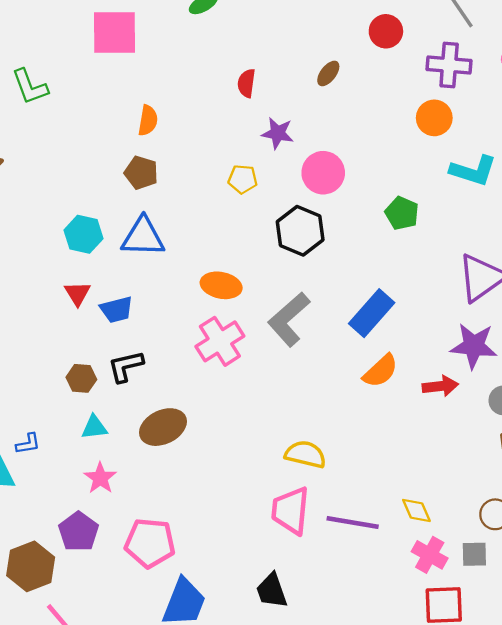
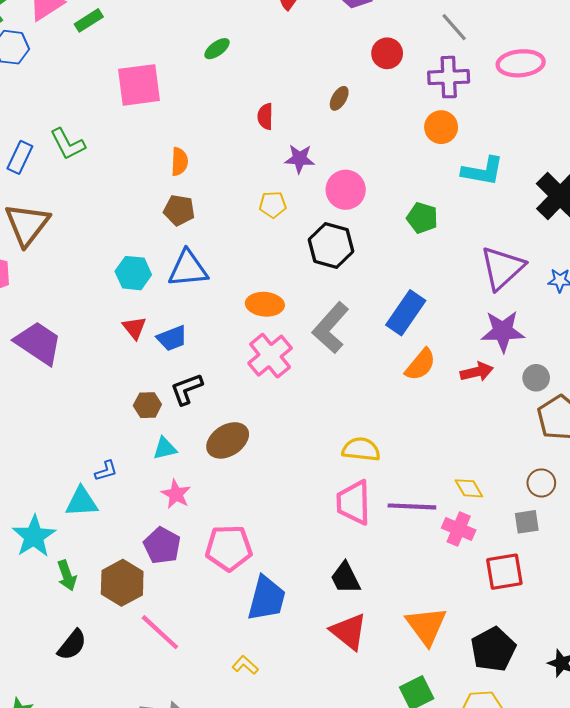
pink cross: (430, 555) -> (459, 529), moved

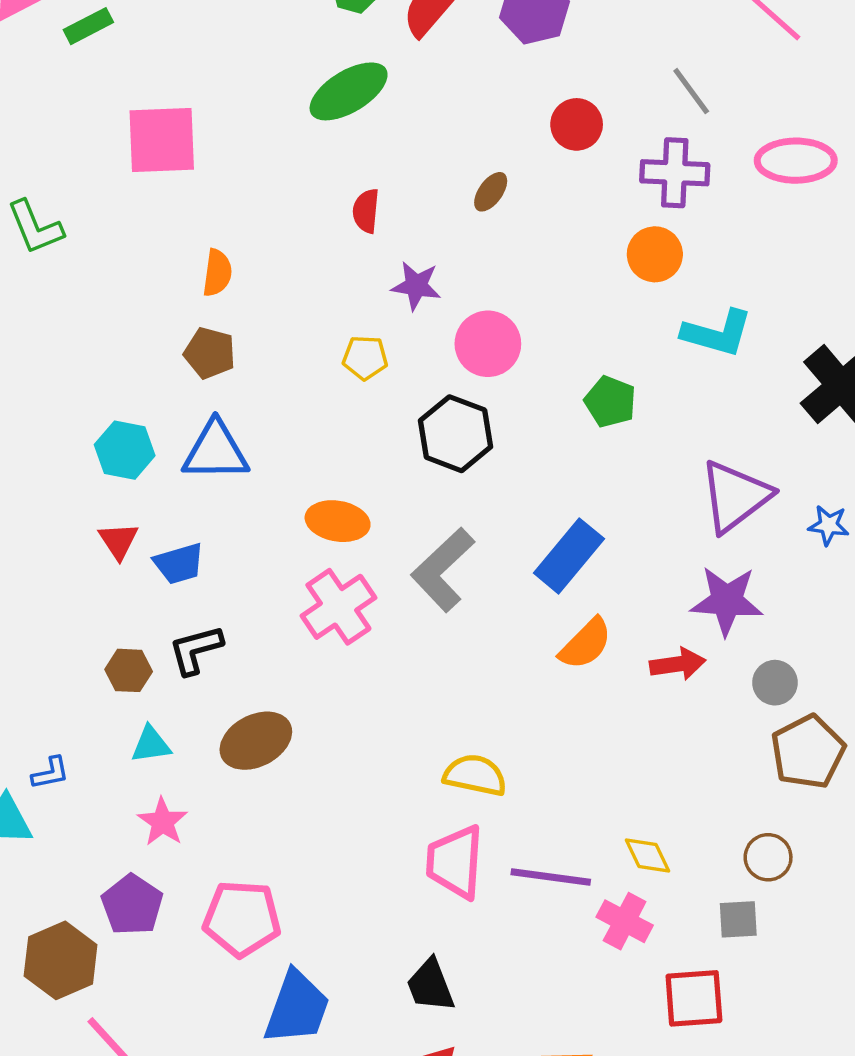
green ellipse: (217, 49) -> (349, 91), moved, size x1.8

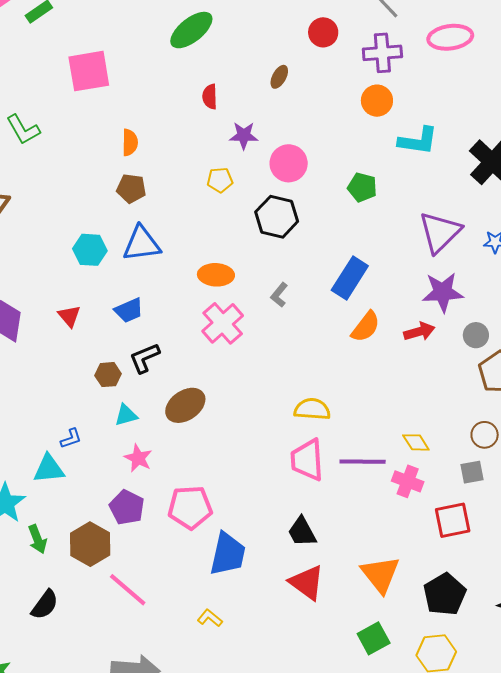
red triangle: (118, 541) -> (69, 316), moved
gray L-shape: (443, 570) -> (279, 295), size x0.5

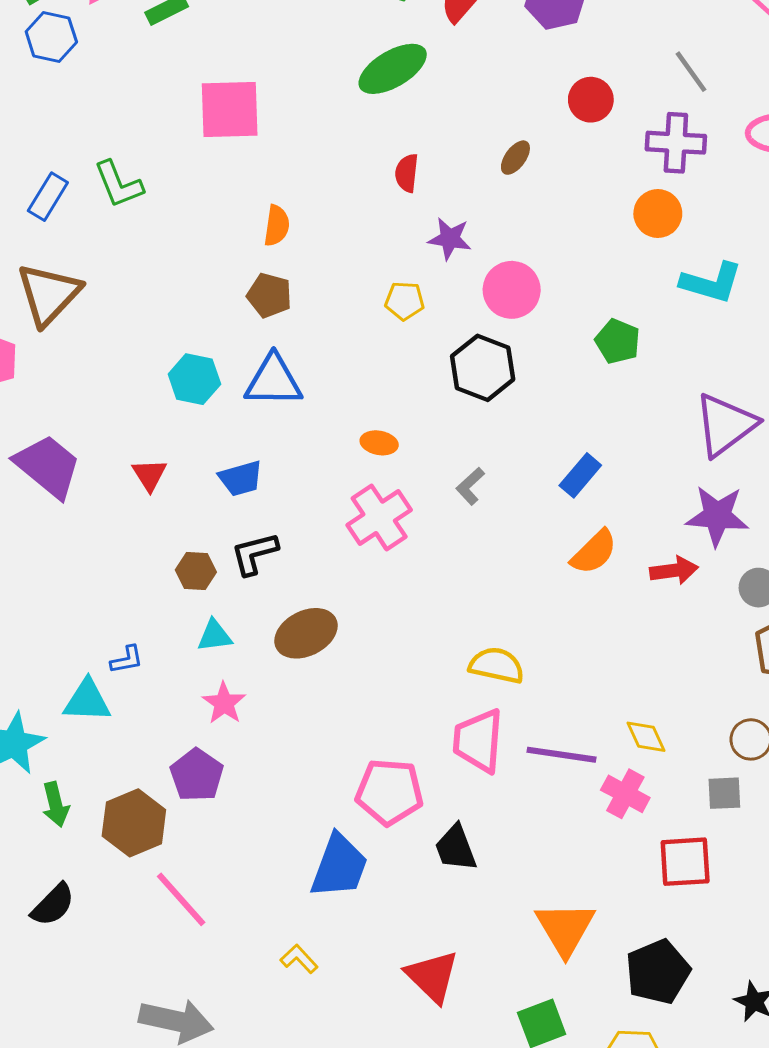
orange ellipse: (216, 275) -> (379, 443), size x0.7
blue rectangle: (350, 278) -> (580, 475), size x0.7
pink pentagon: (190, 507) -> (389, 792), moved
red triangle: (307, 583) -> (432, 976), moved

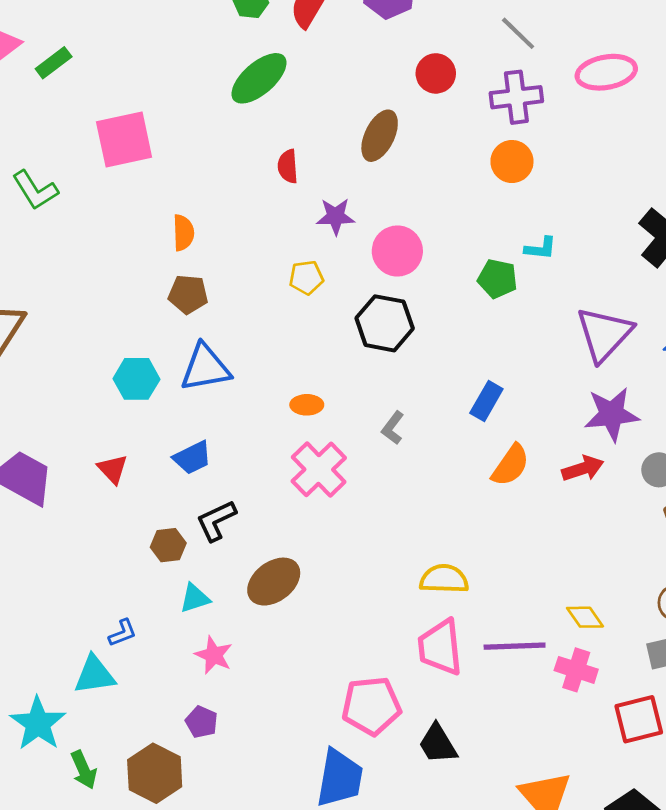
brown ellipse: (515, 158) -> (380, 136), size x1.6
green L-shape: (118, 184) -> (35, 190), moved
cyan L-shape: (711, 283) -> (541, 248), moved, size x0.6
purple pentagon: (197, 775) -> (202, 722), size x0.7

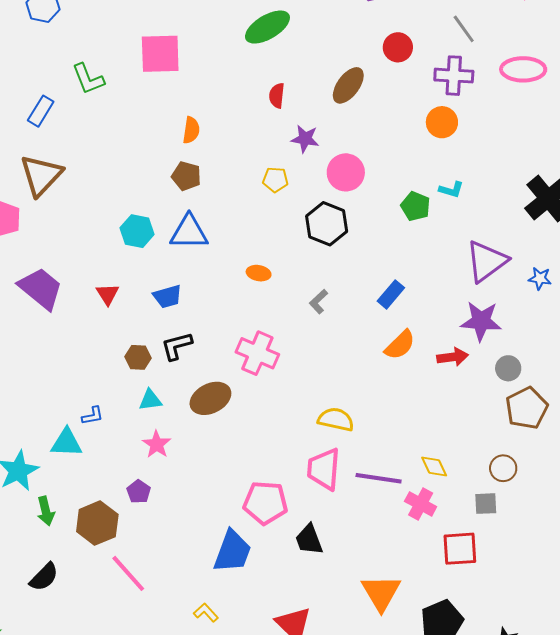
pink cross: (319, 469) -> (257, 353), moved, turned -33

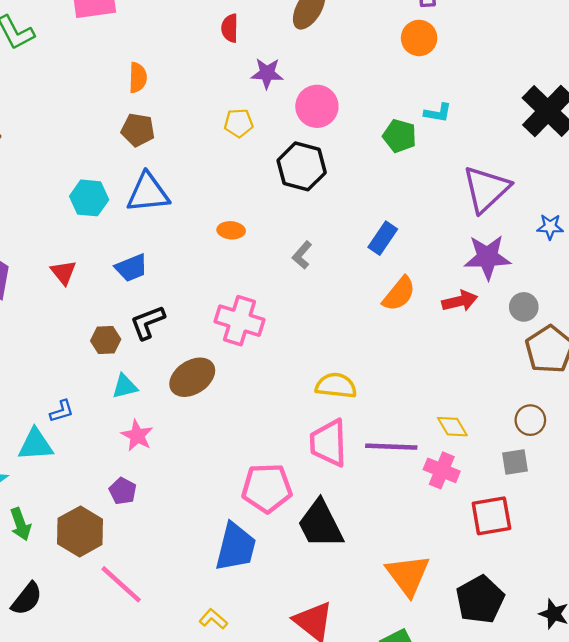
blue star: (540, 278) -> (550, 227), moved
black trapezoid: (309, 540) -> (320, 524), size x1.4

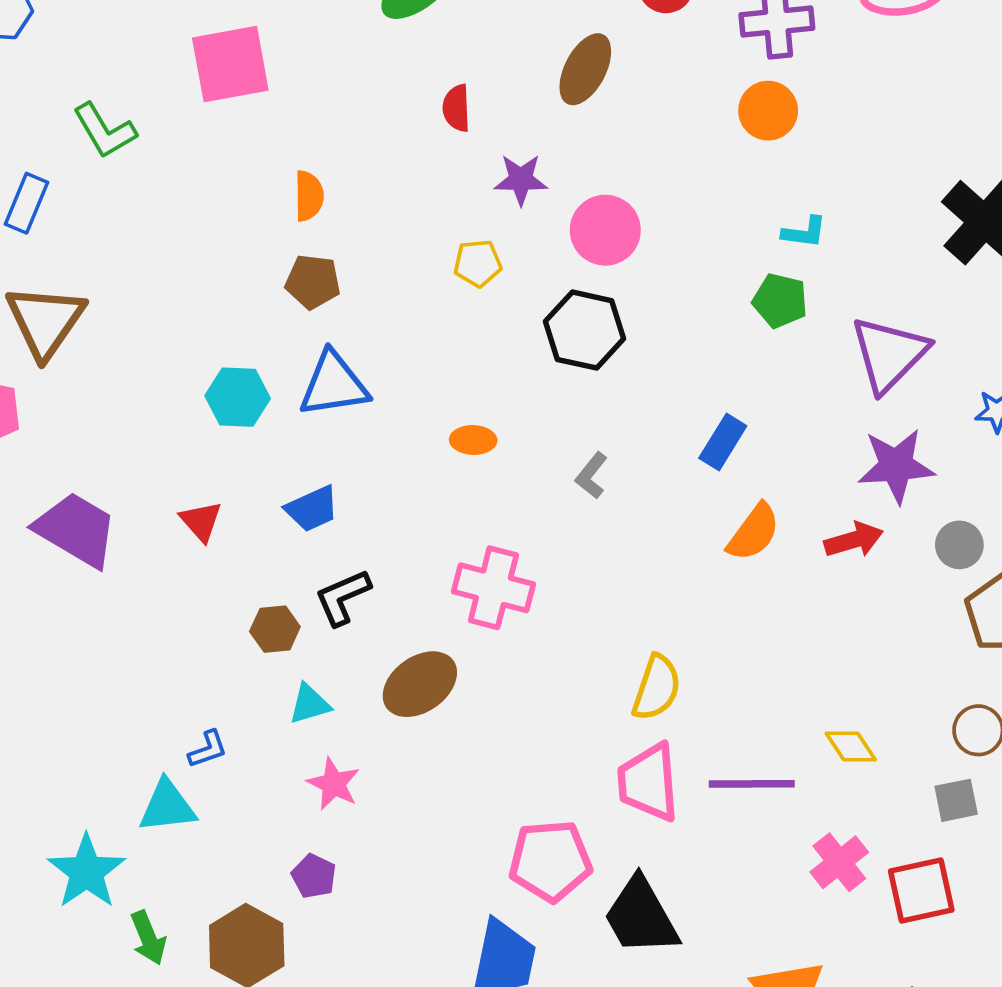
green pentagon: (400, 136) -> (780, 301), moved
yellow semicircle: (336, 386) -> (657, 688), turned 105
pink cross: (442, 470) -> (839, 862), moved, turned 32

